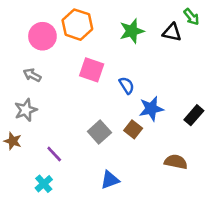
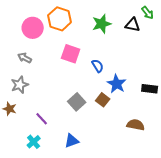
blue star: (151, 109) -> (117, 84), turned -30
black rectangle: (194, 115) -> (150, 89), turned 56
blue triangle: (110, 180) -> (72, 141), moved

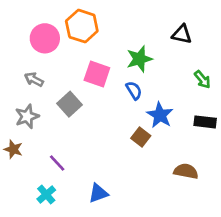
green arrow: (148, 13) -> (202, 79), moved
green star: (102, 24) -> (139, 59), moved
gray square: (77, 102) -> (70, 104), moved

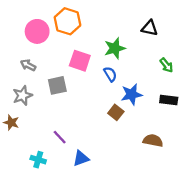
gray square: (70, 104) -> (57, 85), turned 30
blue star: (160, 115) -> (132, 94), turned 30
purple line: (57, 163) -> (60, 137), moved
cyan cross: (46, 195) -> (38, 160), turned -32

